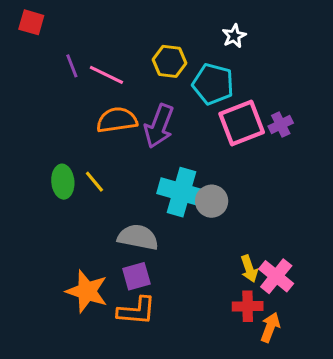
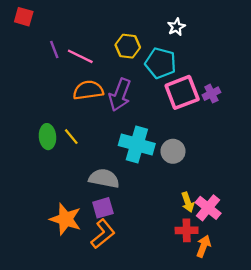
gray circle: (212, 201) -> (173, 151), moved
orange L-shape: (136, 311) -> (103, 234), turned -44

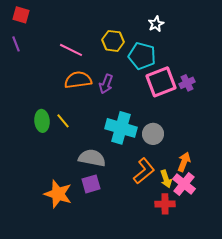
purple line: (54, 50) -> (16, 44), moved
purple arrow: (120, 95) -> (106, 84), size x0.7
orange L-shape: (103, 234) -> (144, 171), moved
orange arrow: (204, 246) -> (184, 162), moved

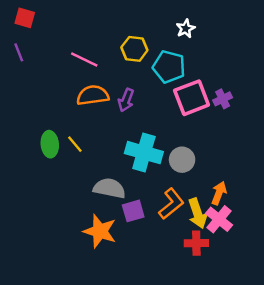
yellow arrow: (166, 179) -> (198, 213), size x1.4
purple square: (91, 184) -> (133, 211), moved
orange star: (58, 194) -> (100, 231), moved

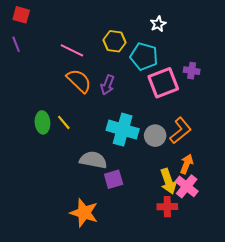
orange semicircle: (93, 95) -> (79, 81), turned 52
purple cross: (223, 99) -> (192, 71), moved, turned 35
orange L-shape: (171, 204) -> (180, 131), moved
orange star: (100, 231) -> (84, 213), moved

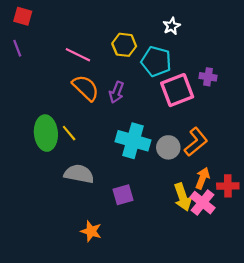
green ellipse: (42, 122) -> (46, 133), size x1.4
gray semicircle: (93, 160) -> (79, 174), moved
red cross: (167, 207) -> (228, 186), moved
orange star: (84, 213) -> (91, 231), size x0.7

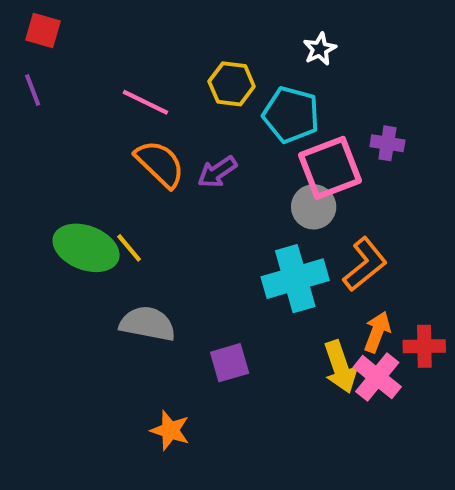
purple arrow: (116, 92) -> (217, 172), turned 35
green ellipse: (46, 133) -> (86, 248), turned -64
cyan cross: (133, 141) -> (295, 279), moved, turned -32
gray circle: (168, 147) -> (314, 207), moved

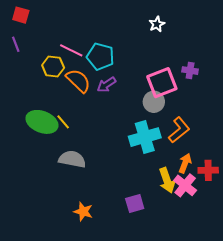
yellow hexagon: (232, 84) -> (53, 66), moved
cyan pentagon: (291, 115) -> (100, 56), moved
purple square: (230, 363) -> (135, 204), moved

